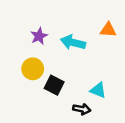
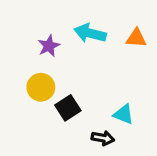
cyan arrow: (73, 42) -> (90, 33), moved
black square: (54, 85) -> (68, 108), turned 30

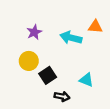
cyan arrow: (90, 33) -> (71, 38), moved
black arrow: (103, 138) -> (62, 96), moved

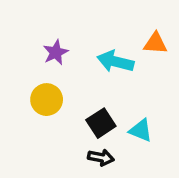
black square: (48, 75) -> (101, 123), moved

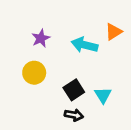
orange triangle: (155, 43) -> (114, 32), turned -36
cyan triangle: (141, 130) -> (103, 95), turned 36

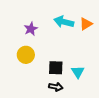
cyan arrow: (84, 45) -> (64, 22), moved
black square: (74, 90) -> (56, 68), turned 35

